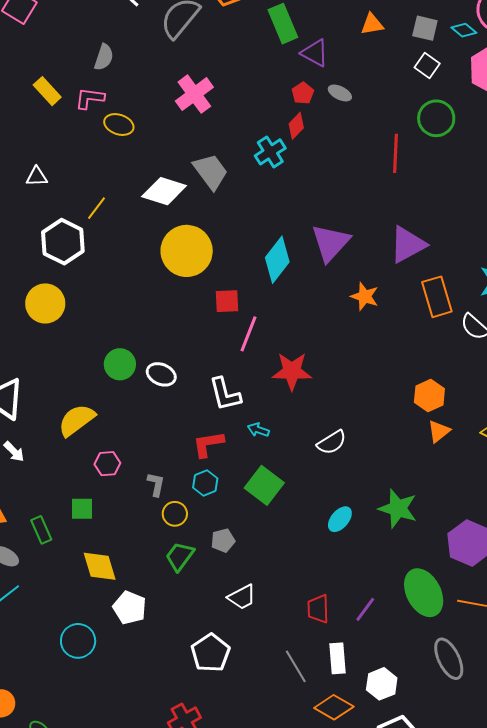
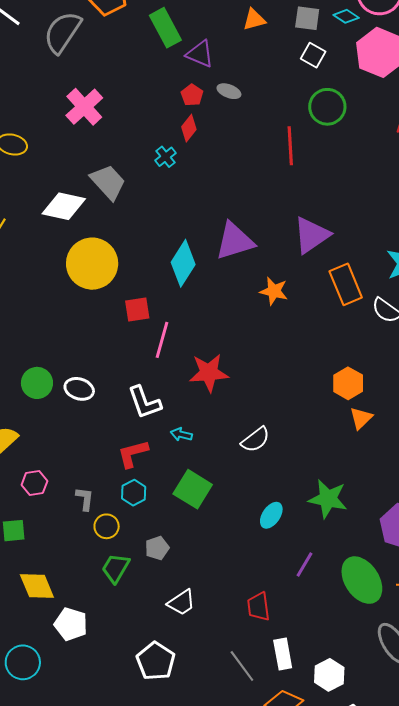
cyan cross: (270, 152) -> (166, 157), size x0.7
purple triangle: (331, 243) -> (235, 241), turned 36
purple line: (365, 609) -> (305, 564), moved

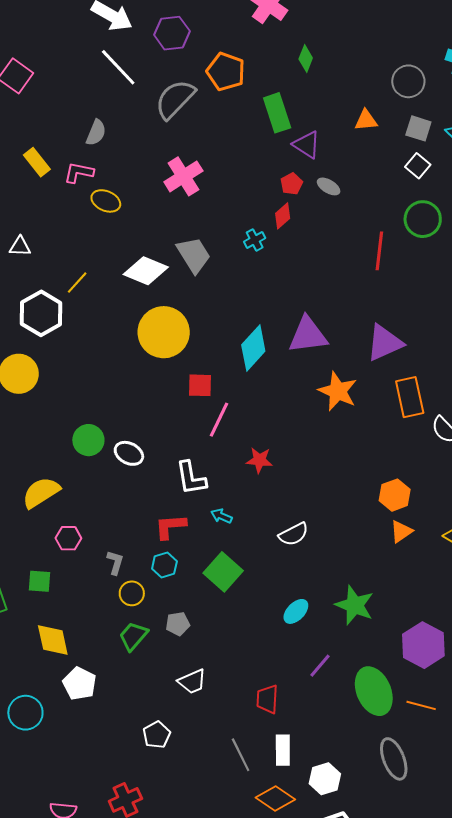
orange star: (274, 291) -> (338, 391), size x1.4
red star: (209, 373) -> (259, 460), size x0.7
white pentagon: (156, 661) -> (157, 735), size x0.7

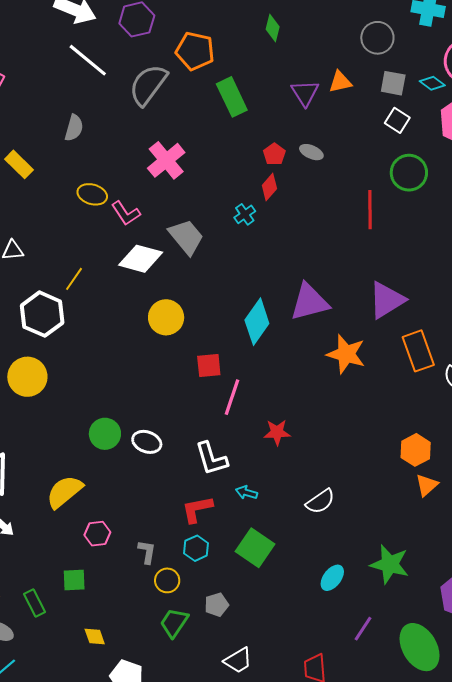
green rectangle: (277, 113) -> (232, 97), moved
purple triangle: (307, 145) -> (305, 93), moved, turned 32
pink L-shape: (79, 173) -> (126, 213), moved, turned -128
yellow circle: (164, 332) -> (166, 317), size x0.7
yellow diamond: (53, 640) -> (95, 637), size x0.6

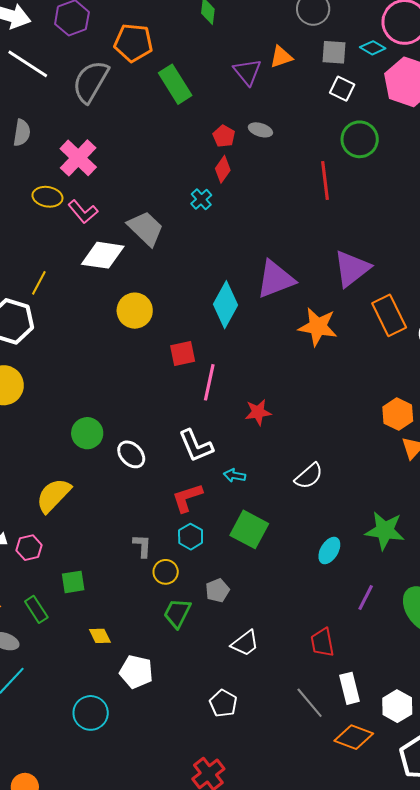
pink cross: (166, 160) -> (78, 158), moved
white ellipse: (147, 442) -> (131, 454), moved, turned 32
pink hexagon: (97, 534) -> (29, 548), moved

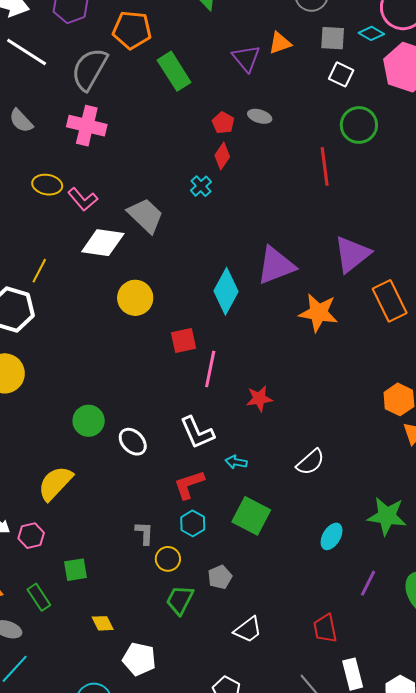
gray semicircle: (22, 133) -> (21, 121), turned 128
pink cross: (78, 158) -> (87, 126), moved, turned -30

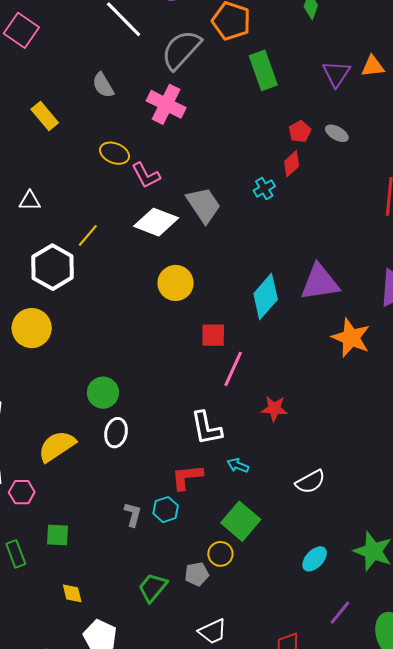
white ellipse: (133, 442) -> (116, 433), moved, turned 44
cyan hexagon: (193, 523) -> (166, 510), moved
yellow circle: (168, 559) -> (220, 554), moved

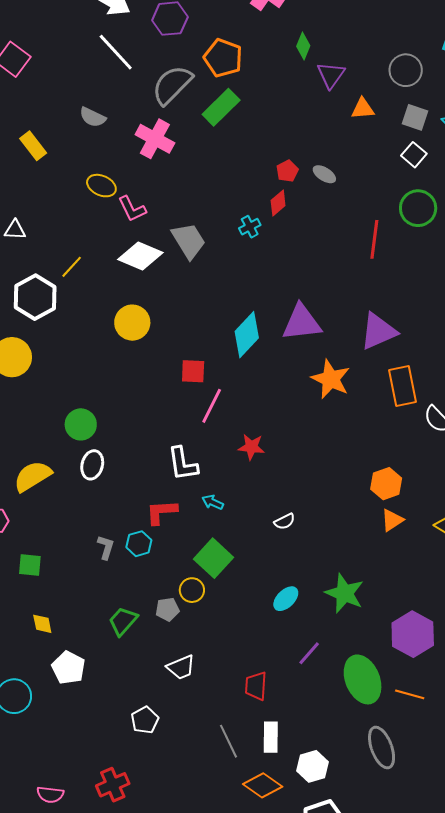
green rectangle: (263, 70) -> (221, 107), moved, turned 63
purple triangle: (336, 74) -> (331, 75), moved
gray semicircle: (103, 85) -> (93, 117), turned -36
yellow circle: (176, 283) -> (132, 323), moved
white semicircle: (310, 482) -> (285, 521), size x0.7

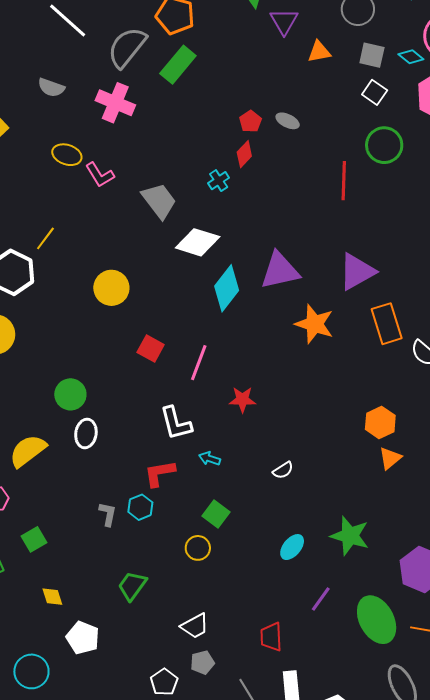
white diamond: (140, 256) -> (198, 242), moved
red square: (193, 371) -> (151, 348), moved, turned 32
green square: (213, 558) -> (216, 514), size x0.7
green square: (30, 565) -> (34, 539), turned -30
gray pentagon: (167, 609) -> (202, 662), moved

